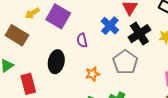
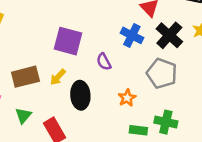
yellow arrow: (32, 13) -> (58, 77), moved
brown rectangle: (17, 35) -> (25, 77), turned -30

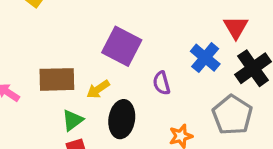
green triangle: (23, 116) -> (73, 120), moved

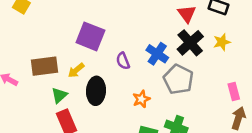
red triangle: (236, 27) -> (187, 14), moved
blue cross: (205, 58) -> (157, 54), moved

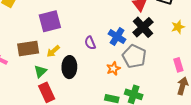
purple square: (90, 36) -> (50, 21), moved, turned -35
yellow star: (222, 42) -> (178, 27), moved
orange star: (141, 99) -> (113, 69), moved

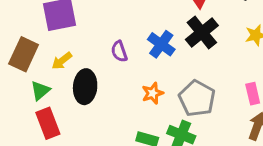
brown rectangle: (28, 48) -> (24, 54), turned -60
gray pentagon: (134, 56) -> (197, 99), moved

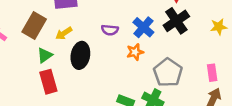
purple semicircle: (119, 51) -> (110, 30), turned -70
orange star: (153, 93) -> (135, 52), moved

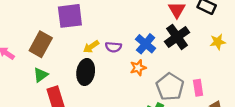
yellow arrow: (64, 33) -> (91, 47), moved
green triangle: (45, 55) -> (41, 75), moved
pink rectangle: (212, 73) -> (198, 88), moved

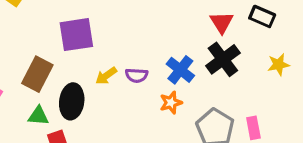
black ellipse: (86, 72) -> (72, 101), moved
green triangle: (41, 75) -> (38, 116), turned 42

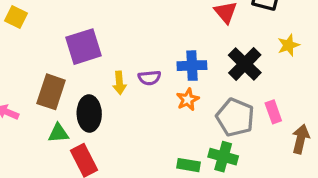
black cross: (223, 59) -> (245, 64), moved
blue cross: (180, 70) -> (192, 66), turned -32
yellow arrow: (106, 76) -> (119, 83), turned -50

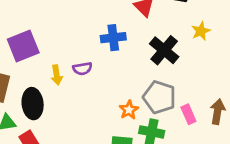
blue cross: (192, 66) -> (113, 38), moved
orange star: (188, 99) -> (129, 110), moved
pink rectangle: (273, 112) -> (188, 114), moved

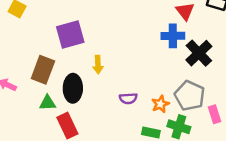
blue cross: (113, 38) -> (173, 36), moved
purple semicircle: (82, 69) -> (128, 98), moved

